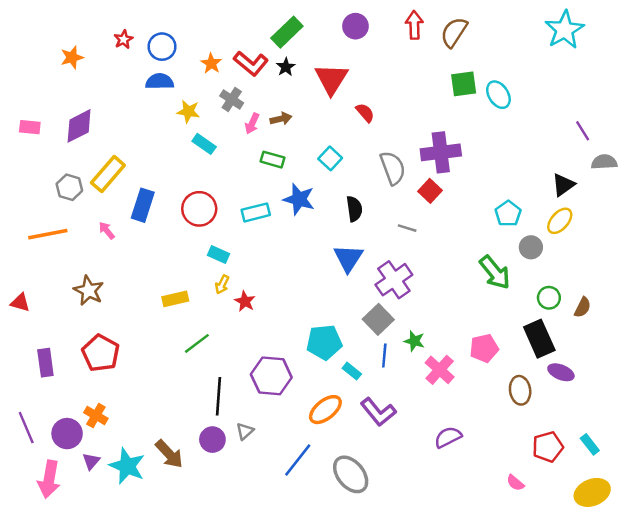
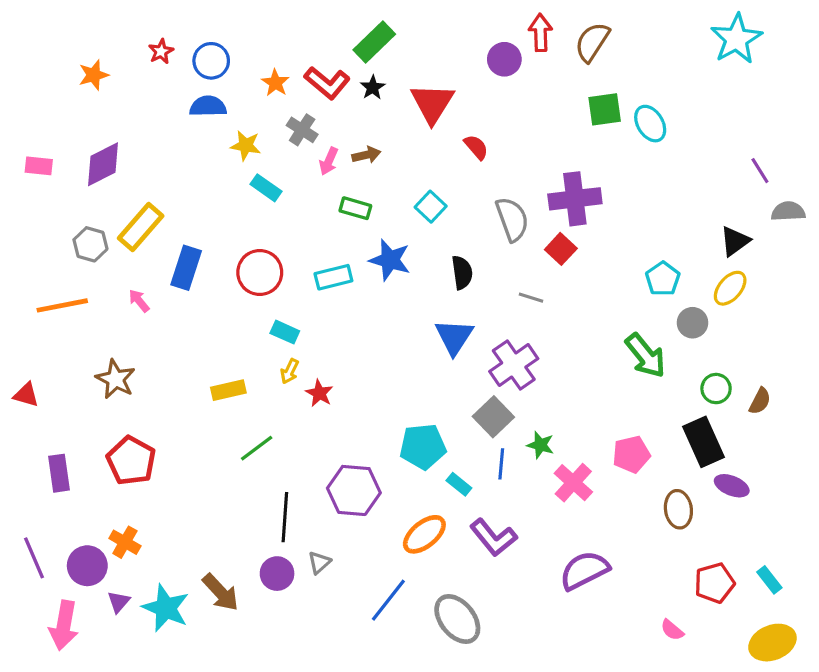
purple circle: (355, 26) -> (504, 59), moved
purple semicircle: (448, 437) -> (584, 570), size x1.4

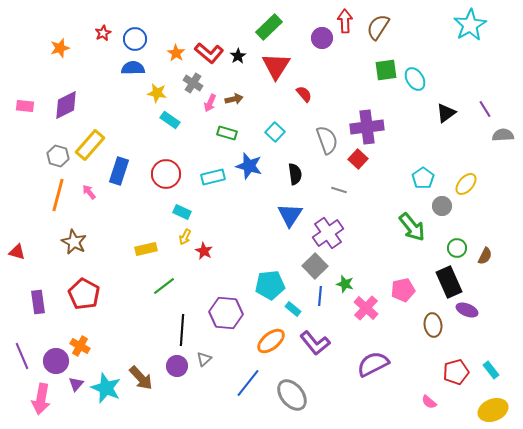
green rectangle: (374, 42) -> (269, 27), moved
black triangle: (735, 241) -> (446, 113), moved
orange line: (62, 305) -> (58, 195), moved, turned -64

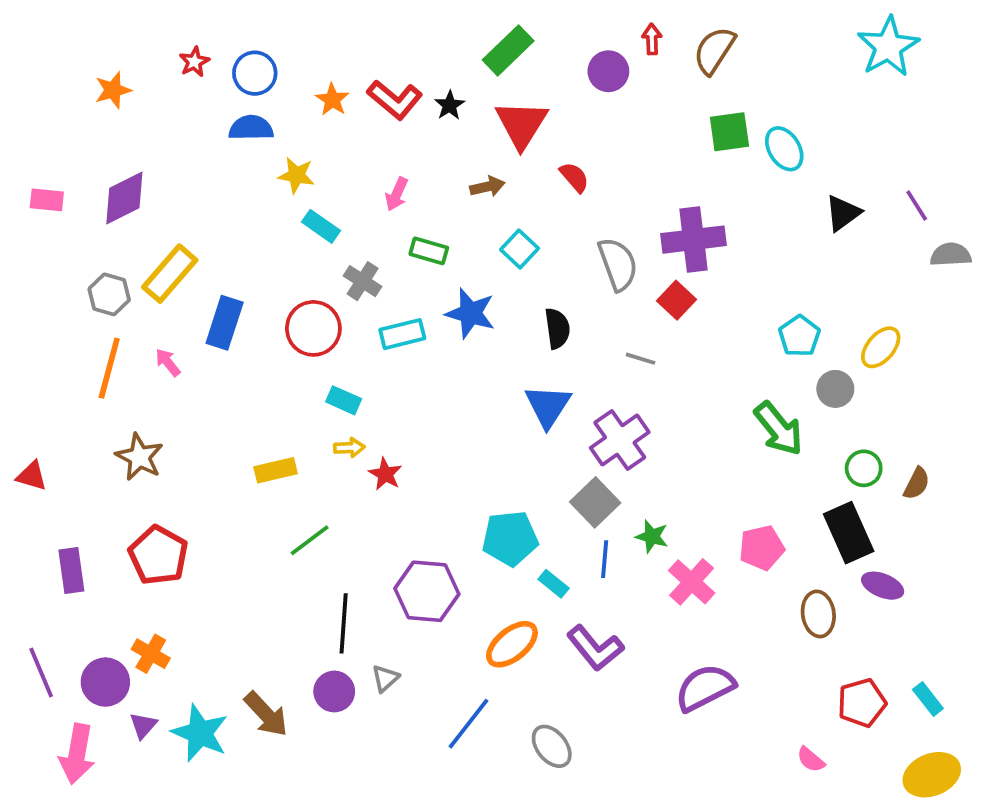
red arrow: (345, 21) -> (652, 39), size x0.7
gray cross: (193, 83) -> (363, 281), moved
brown arrow: (234, 99) -> (487, 187), moved
yellow arrow: (185, 237) -> (349, 448), turned -119
gray ellipse: (292, 395) -> (552, 746), size x0.7

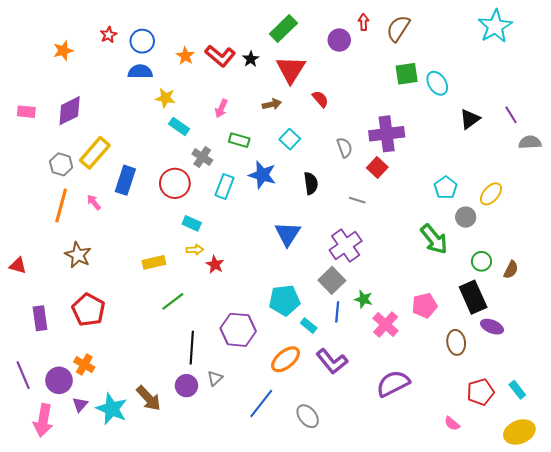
gray semicircle: (618, 264) -> (345, 148), size x0.7
cyan rectangle: (402, 334) -> (224, 186), turned -55
blue triangle: (548, 406) -> (288, 234), moved

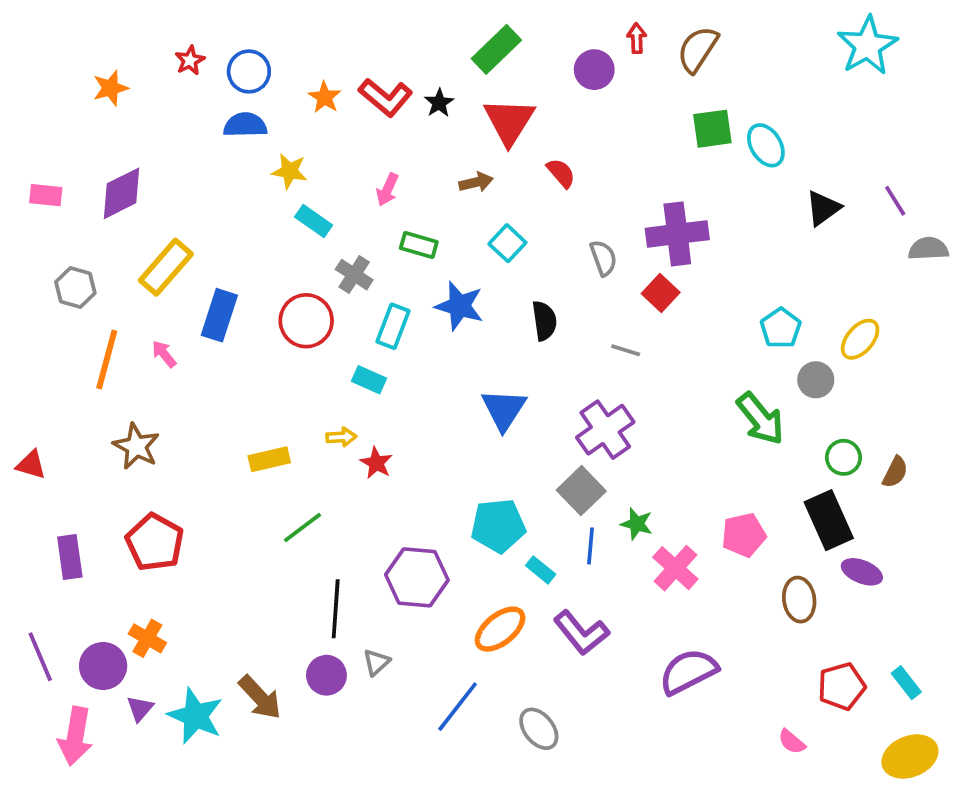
gray hexagon: (61, 164) -> (75, 287), moved
cyan rectangle: (192, 223) -> (369, 380), moved

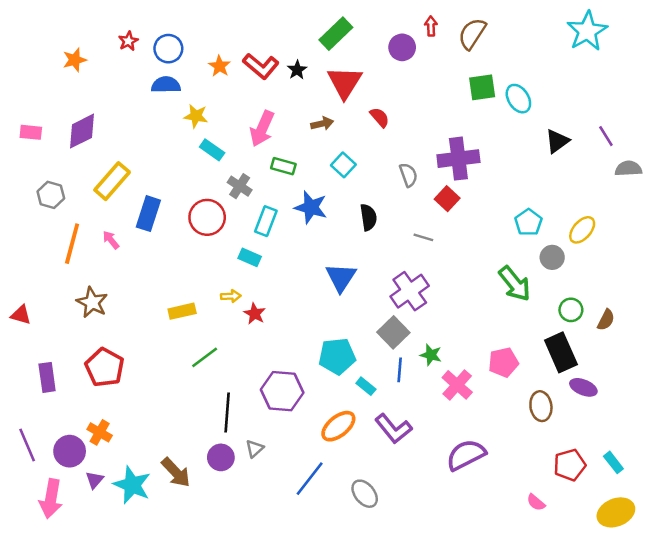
pink arrow: (387, 190) -> (262, 129), size x1.6

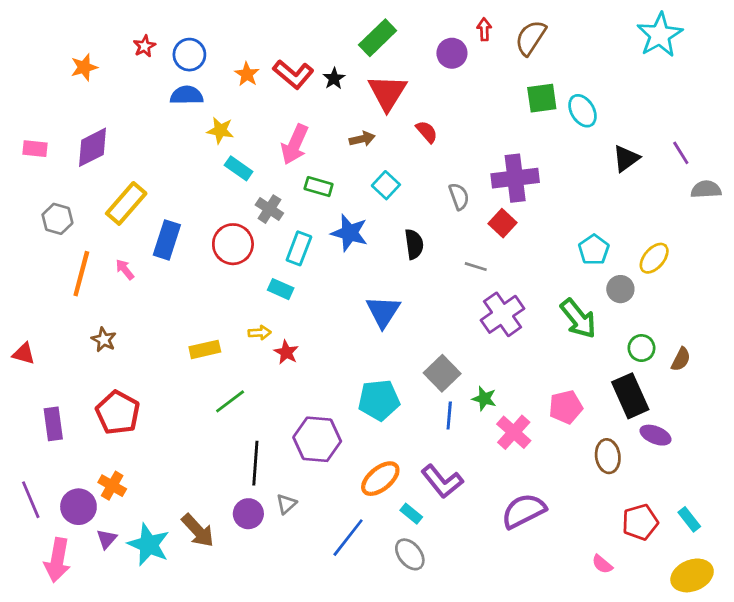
purple cross: (410, 291) -> (502, 314), moved
brown star: (92, 302) -> (104, 340), size x0.7
cyan rectangle: (366, 386) -> (411, 514), moved

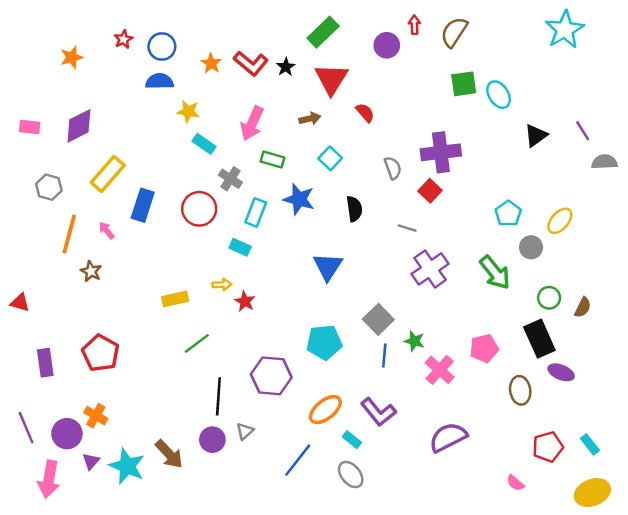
brown star: (104, 340) -> (91, 271), moved

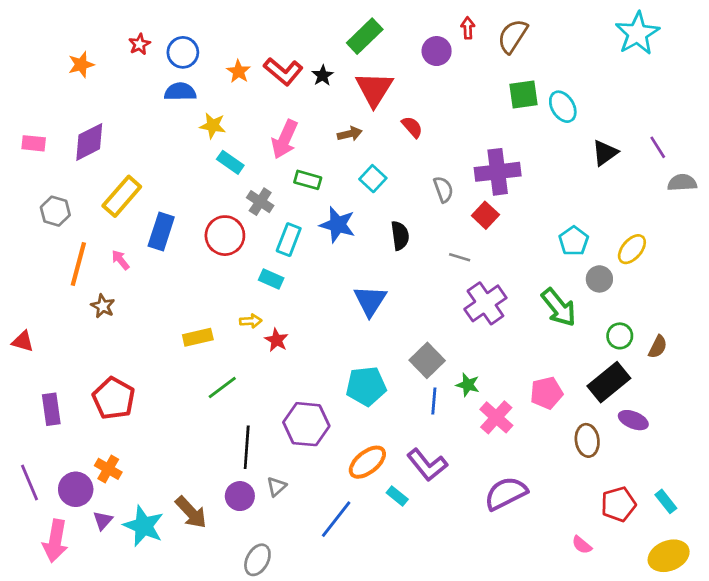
black rectangle: (539, 339) -> (609, 382), turned 75
gray ellipse: (351, 475) -> (257, 560), moved, turned 68

